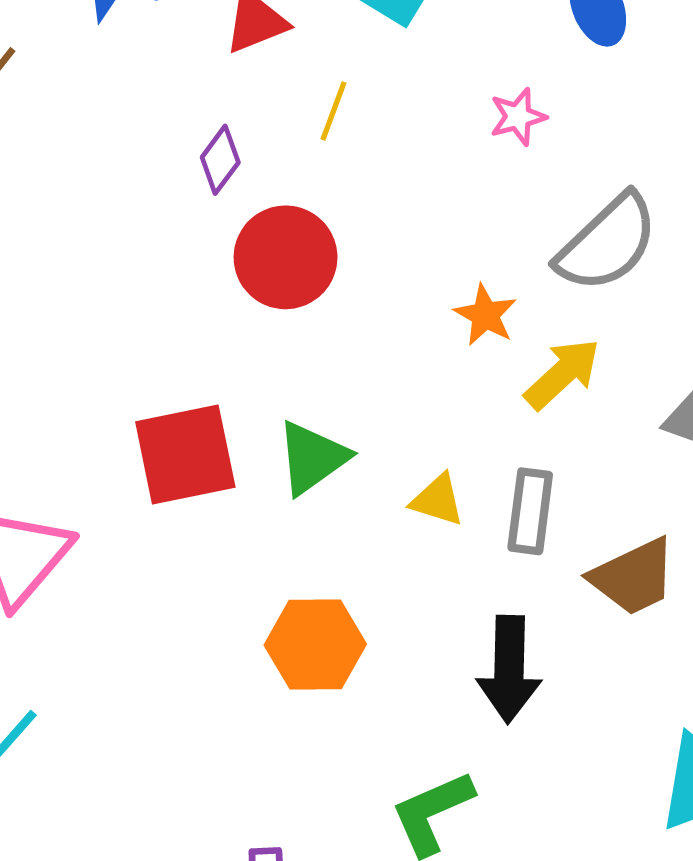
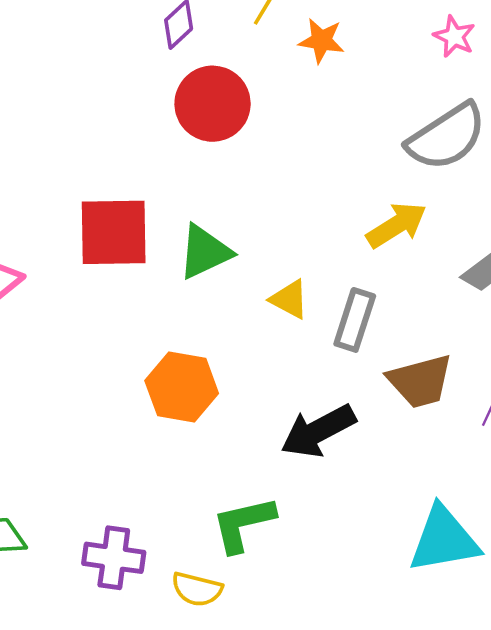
pink star: (518, 117) -> (454, 37), moved, turned 30
orange star: (485, 315) -> (321, 41), moved, turned -30
black arrow: (509, 669) -> (318, 431), turned 50

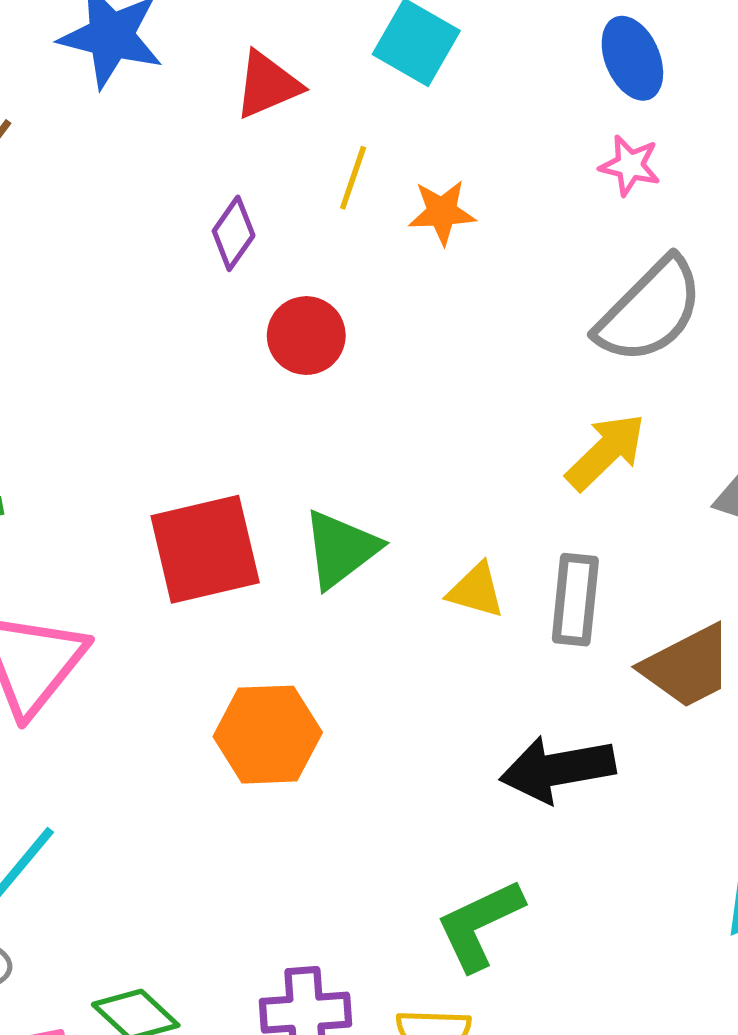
red circle: (213, 104) -> (306, 336), size x0.7
orange hexagon: (182, 387) -> (268, 735), moved
black arrow: (318, 431) -> (557, 769), turned 30

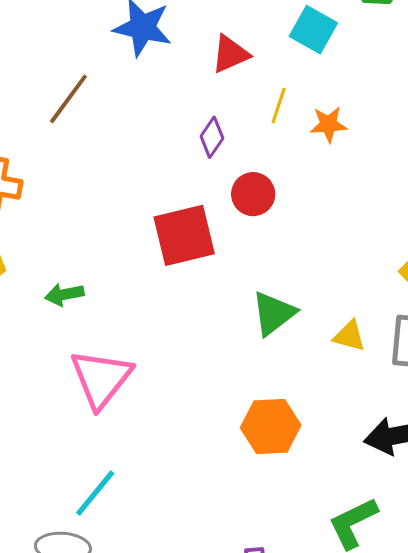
red square: (205, 549) -> (184, 235), moved
orange hexagon: (268, 735) -> (271, 427), moved

